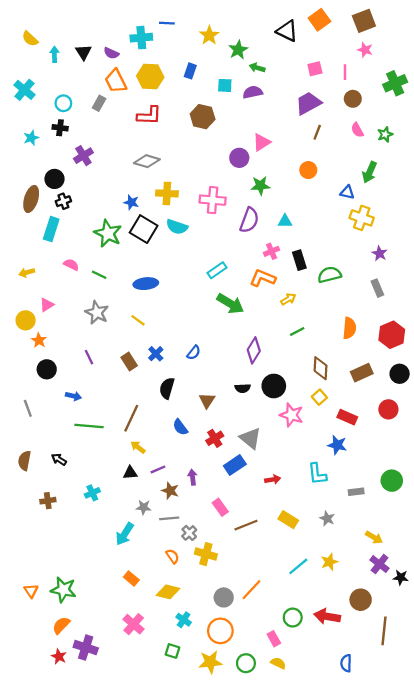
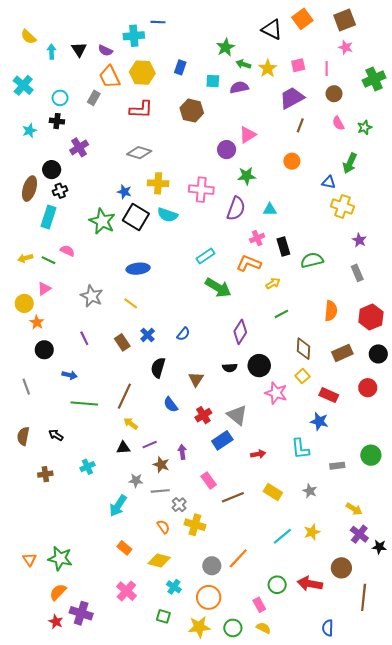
yellow star: (209, 35) -> (268, 68), moved
green line: (99, 275) -> (48, 260), moved

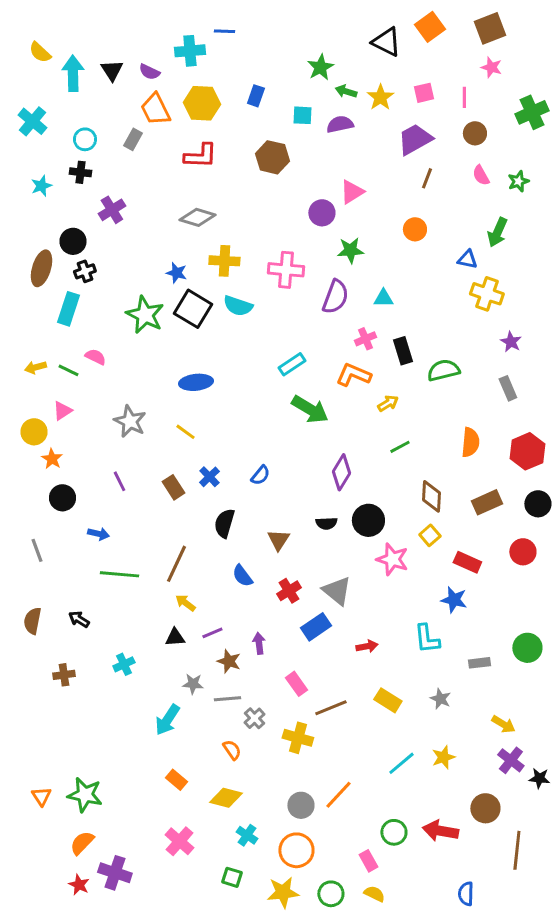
cyan arrow: (52, 52) -> (73, 73), size x1.6
yellow cross: (195, 525) -> (298, 738), moved

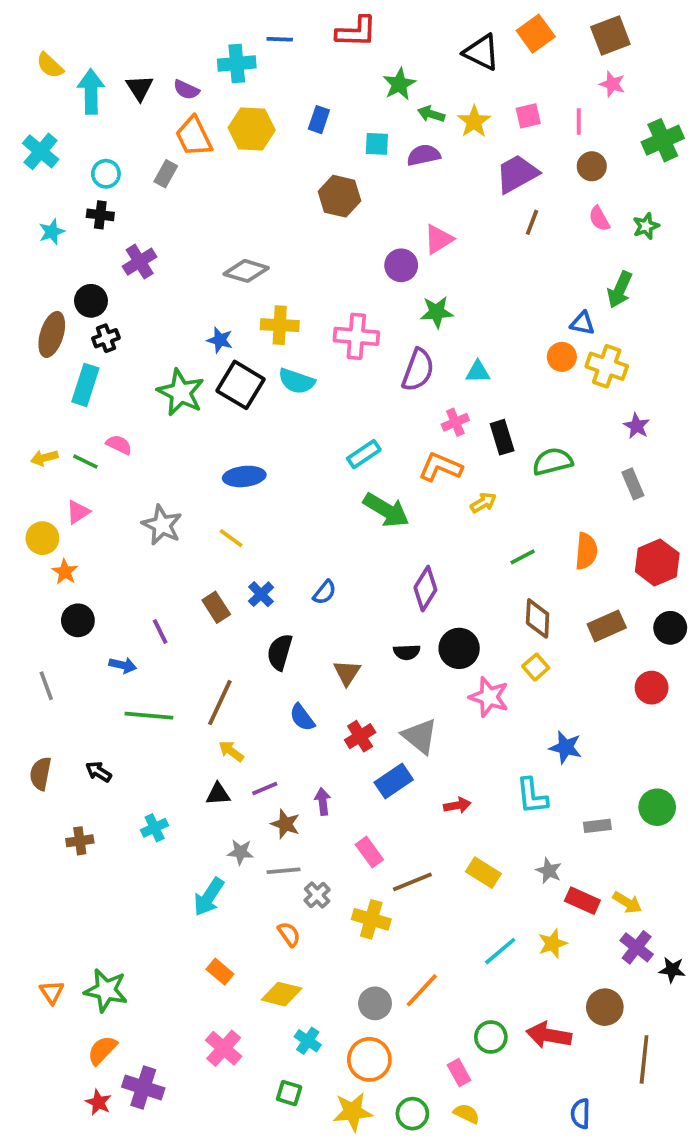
red L-shape: (200, 156) -> (356, 32), moved
orange circle: (415, 229) -> (562, 357), moved
green line: (400, 447) -> (523, 557), moved
purple line: (119, 481) -> (160, 632), moved
red rectangle: (467, 562) -> (582, 901), moved

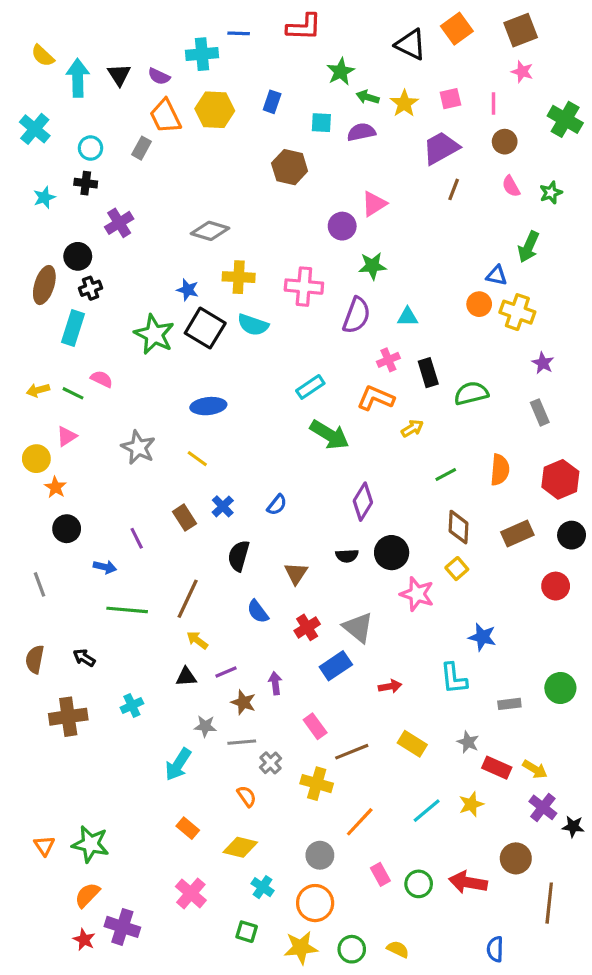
green cross: (663, 140) -> (565, 119), turned -36
brown cross: (80, 841) -> (68, 717), size x1.6
orange line: (422, 990) -> (360, 822), moved
pink rectangle: (459, 1073) -> (380, 874), moved

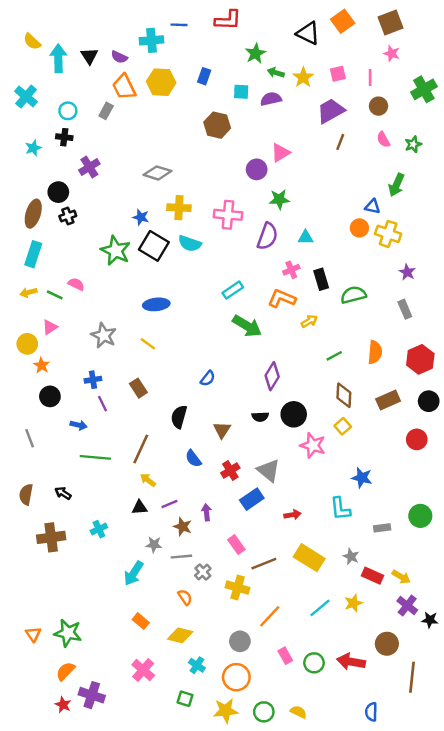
green cross: (565, 119) -> (424, 89), turned 30
cyan rectangle: (73, 328) -> (33, 254), moved
blue cross: (223, 506) -> (93, 380), moved, turned 35
yellow rectangle: (412, 744) -> (309, 558), size x1.4

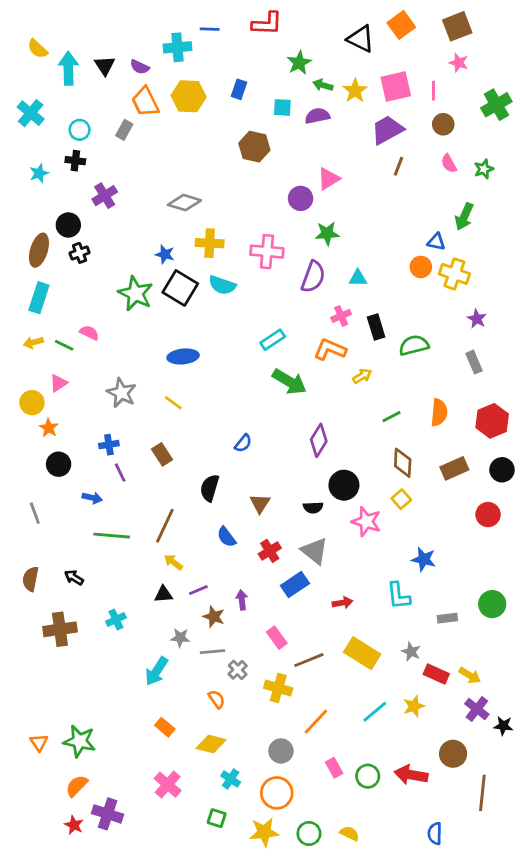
pink square: (338, 74) -> (396, 86), size x1.6
black semicircle: (260, 417) -> (313, 508), moved

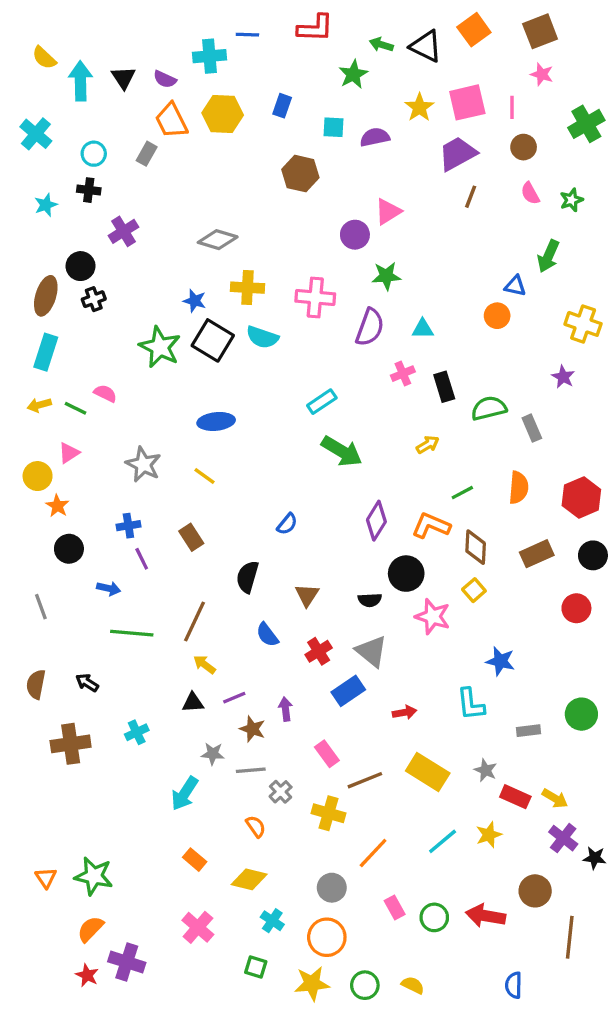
green arrow: (323, 85) -> (381, 45), moved
yellow cross: (454, 274) -> (583, 324), moved
orange L-shape: (330, 349) -> (431, 526), moved
gray rectangle: (474, 362) -> (532, 428), moved

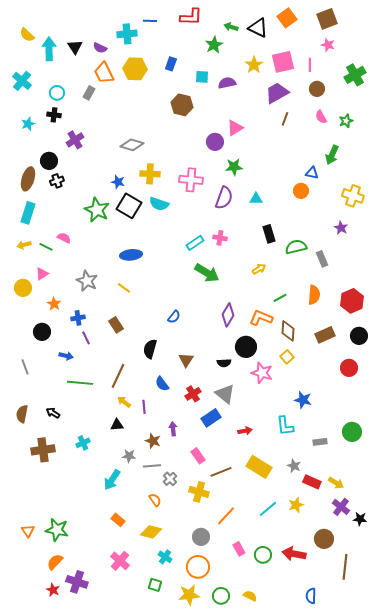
pink cross: (403, 374) -> (220, 238), moved, turned 32
orange star: (57, 506) -> (54, 304), moved
purple line: (234, 698) -> (144, 407), moved, turned -72

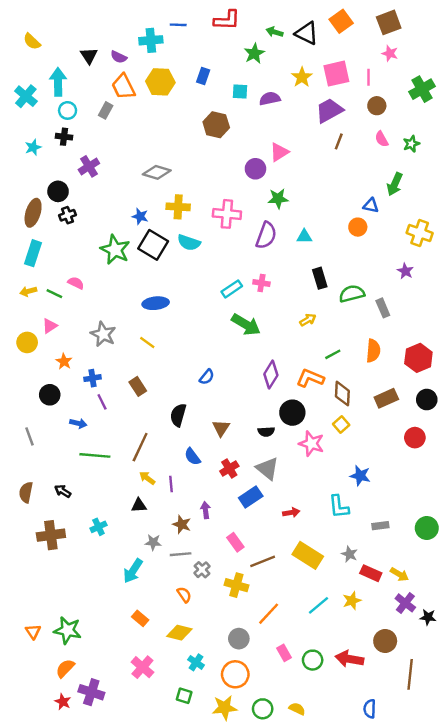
cyan arrow: (49, 49) -> (58, 82), moved
green circle: (352, 432) -> (427, 528), moved

